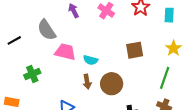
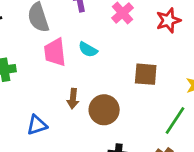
pink trapezoid: (65, 52) -> (55, 52), turned -125
cyan semicircle: (91, 60) -> (88, 50), moved

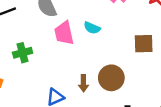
brown arrow: (73, 99) -> (83, 83), moved

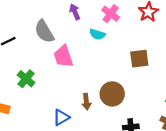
cyan semicircle: (92, 28) -> (97, 34), moved
green cross: (23, 53) -> (26, 79), turned -30

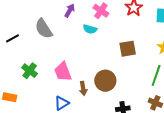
purple arrow: (75, 12) -> (70, 10), turned 56
pink trapezoid: (63, 56) -> (63, 72), moved

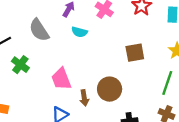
cyan semicircle: (90, 29) -> (79, 32), moved
green cross: (30, 71) -> (20, 65), moved

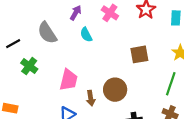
cyan semicircle: (79, 32) -> (86, 35), turned 48
pink trapezoid: (61, 79) -> (69, 80), turned -145

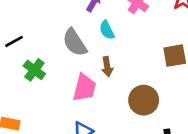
gray semicircle: (47, 33) -> (75, 42), moved
brown arrow: (91, 98) -> (107, 67), moved

